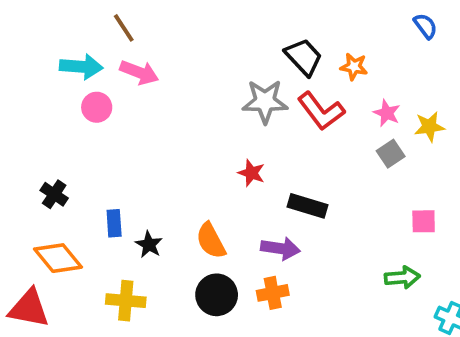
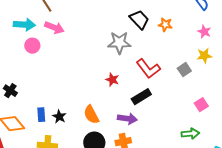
red L-shape: (321, 111) -> (148, 69), moved
pink star: (387, 113) -> (204, 32), moved
black rectangle: (307, 206) -> (141, 97), turned -48
pink square: (424, 221) -> (201, 105), turned -32
blue rectangle: (114, 223) -> (41, 115), moved

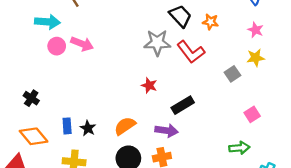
pink arrow: (54, 28) -> (82, 44), moved
red L-shape: (148, 69) -> (191, 52), moved
orange semicircle: (91, 115) -> (125, 126), turned 84

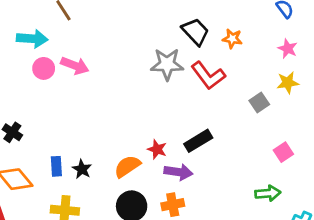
red star: (149, 85) -> (157, 149), moved

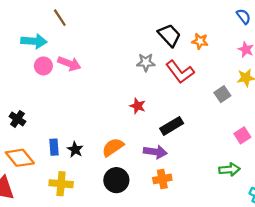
gray star: (167, 64) -> (146, 62), size x0.7
red star: (157, 149) -> (138, 106), moved
orange cross: (173, 205) -> (162, 179), moved

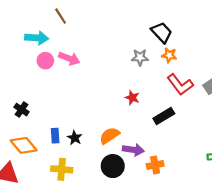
orange star: (200, 41) -> (169, 55), moved
red L-shape: (180, 72) -> (180, 85), moved
purple arrow: (155, 152) -> (133, 150), moved

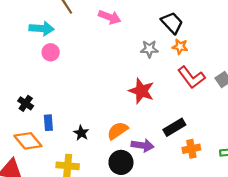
pink arrow: (69, 58) -> (110, 17), moved
red star: (132, 98) -> (141, 91), size x1.6
black rectangle: (164, 116) -> (174, 127), moved
blue rectangle: (55, 136) -> (48, 123), moved
orange cross: (155, 165) -> (191, 149), moved

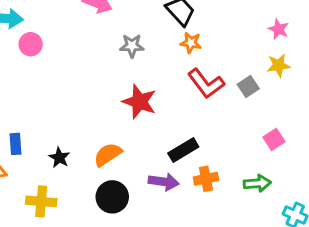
gray star: (149, 49) -> (132, 46), moved
pink circle: (51, 52) -> (31, 44), moved
purple arrow: (143, 145) -> (164, 182), moved

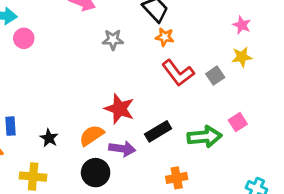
red star: (139, 102) -> (119, 109), moved
orange cross: (206, 179) -> (177, 178), moved
purple arrow: (164, 182) -> (122, 149), moved
green arrow: (257, 183) -> (205, 137), moved, size x1.4

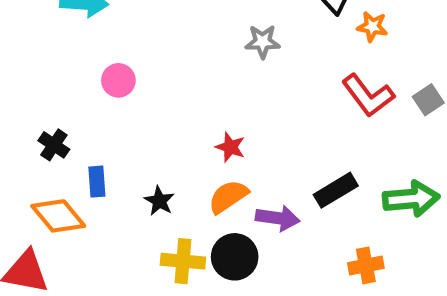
orange star: (165, 37) -> (372, 27), moved
pink circle: (24, 38) -> (118, 80), moved
red star: (119, 109) -> (230, 147), moved, size x0.6
yellow cross: (33, 177) -> (183, 261), moved

